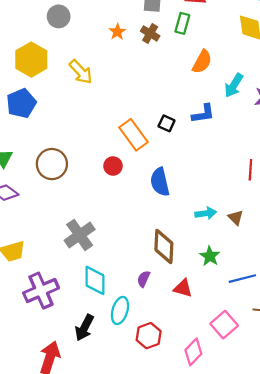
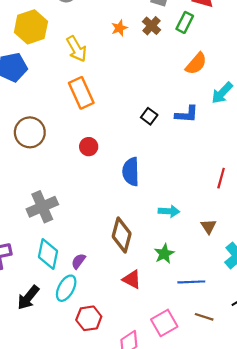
orange star: (117, 32) -> (119, 28), moved
orange rectangle: (133, 135) -> (81, 93), moved
brown triangle: (236, 218) -> (209, 226), moved
purple semicircle: (144, 279) -> (78, 261), moved

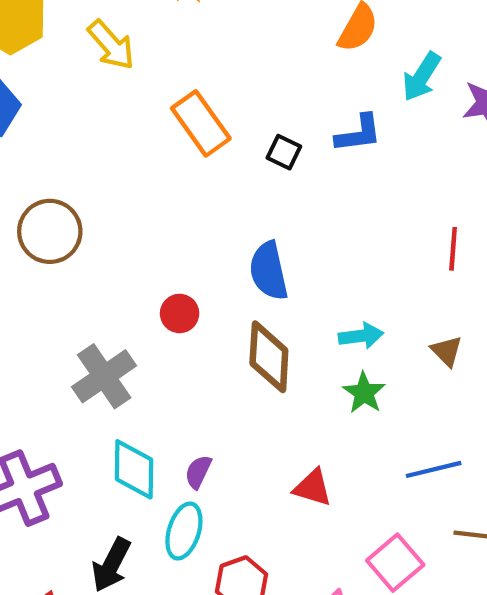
orange rectangle: (81, 93) -> (201, 123), moved
red circle: (89, 147) -> (180, 313), moved
brown diamond: (122, 235) -> (269, 357), moved
green star: (164, 254) -> (364, 393), moved

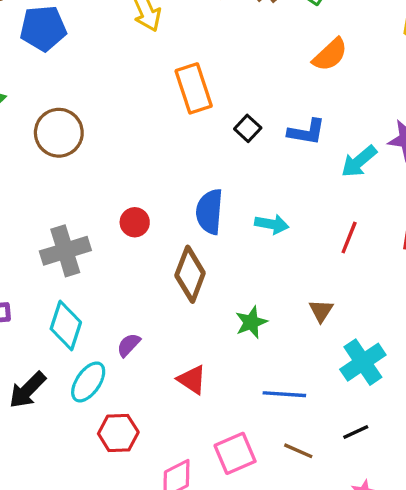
cyan arrow: (422, 77) -> (359, 161), moved
cyan arrow: (361, 336) -> (272, 224), moved
purple semicircle: (198, 472) -> (129, 345), moved

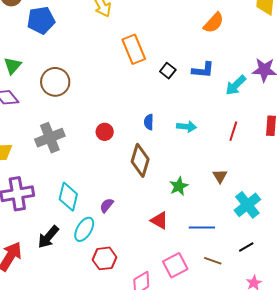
blue semicircle: (209, 212) -> (149, 122), size x0.6
gray cross: (65, 251) -> (50, 138), moved
red triangle: (192, 380) -> (159, 221), moved

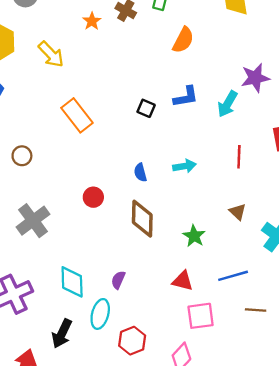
orange rectangle: (134, 49) -> (77, 115), moved
brown circle: (55, 82) -> (22, 156), size x0.6
pink square: (175, 265) -> (201, 316), moved, turned 35

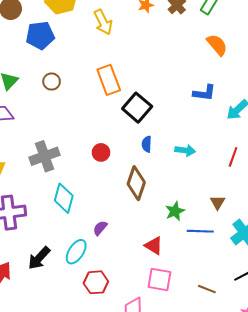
orange semicircle: (183, 40) -> (217, 45), turned -85
black square: (146, 108) -> (137, 108), moved, size x1.8
brown circle: (22, 156) -> (52, 82), moved
blue line: (233, 276) -> (200, 231), moved
cyan diamond: (72, 282) -> (64, 198), moved

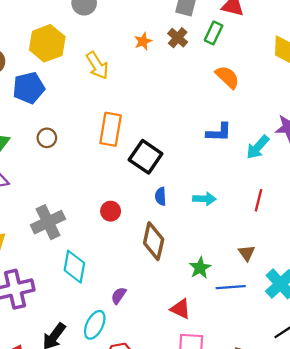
orange rectangle: (109, 80) -> (111, 129), turned 36

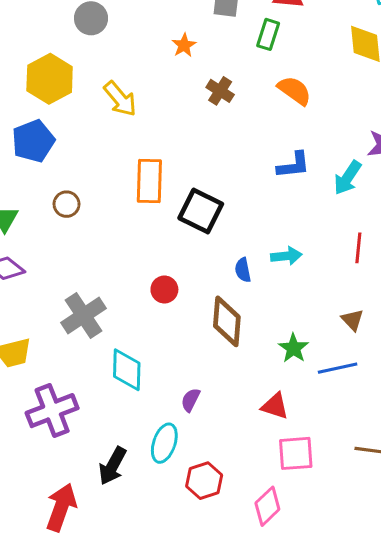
brown cross: (178, 38) -> (220, 91), moved
orange star: (143, 41) -> (184, 45), moved
blue semicircle: (161, 196) -> (243, 270), moved

